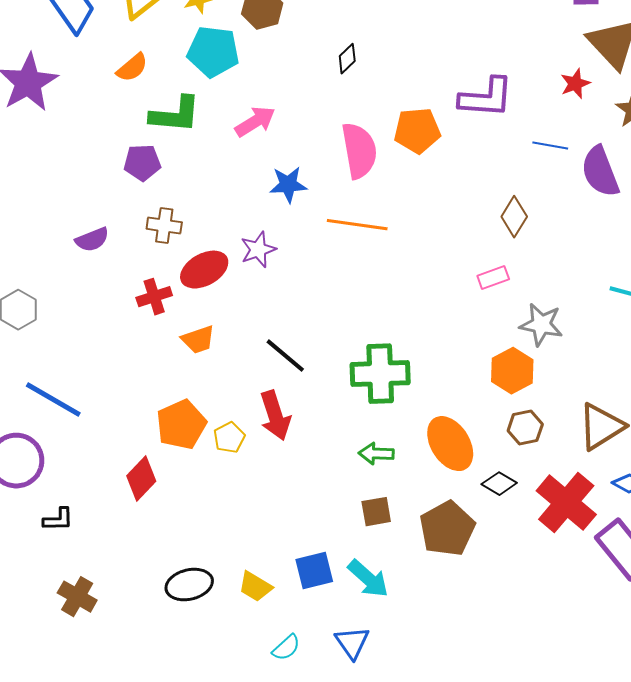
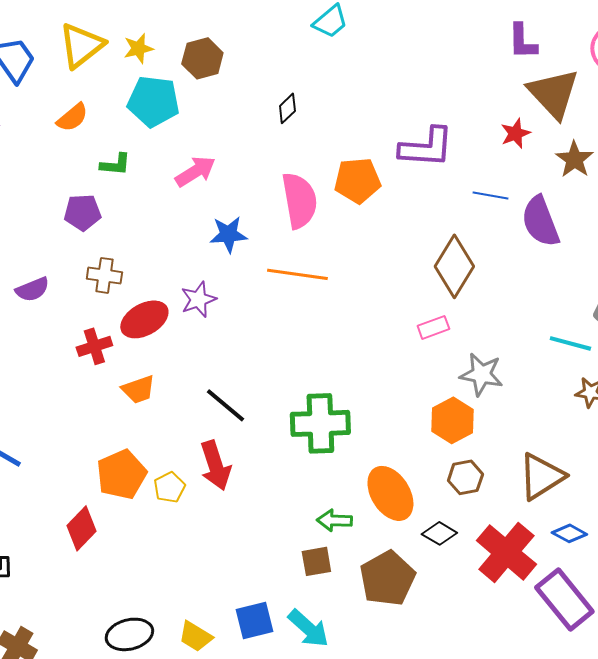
green L-shape: (175, 115) -> (115, 164), size x0.6
brown diamond: (514, 217) -> (454, 266), size x1.5
green arrow: (376, 454) -> (334, 520), moved

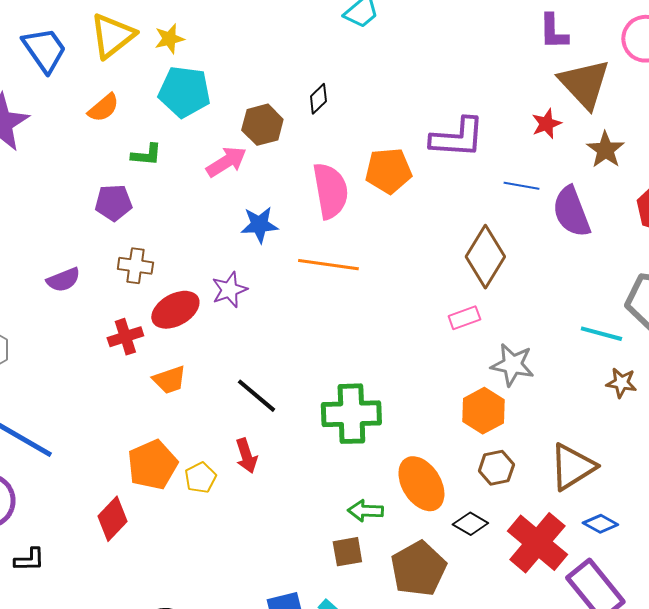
brown hexagon: (202, 58) -> (262, 125), moved
red arrow: (215, 465) -> (246, 456), size x0.7

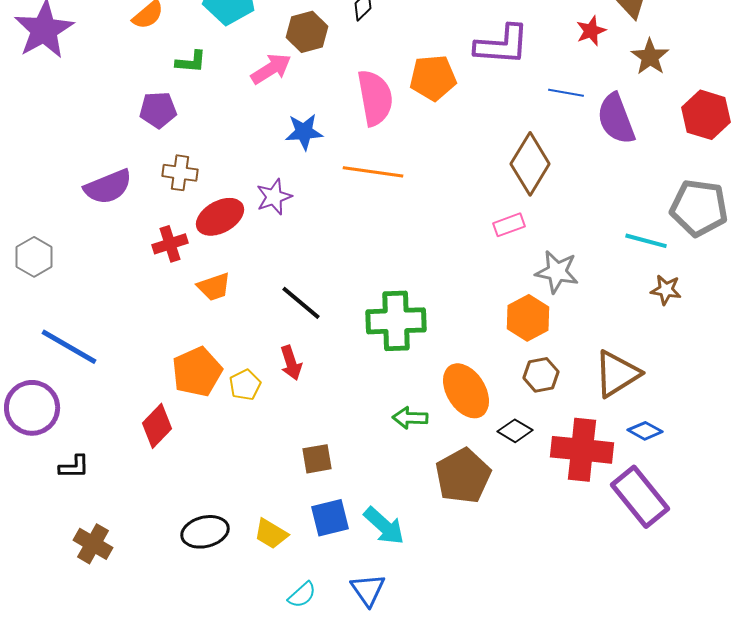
purple semicircle: (63, 280) -> (108, 187), size x1.4
red cross: (537, 543) -> (582, 450), turned -34
brown square: (347, 552) -> (317, 459), moved

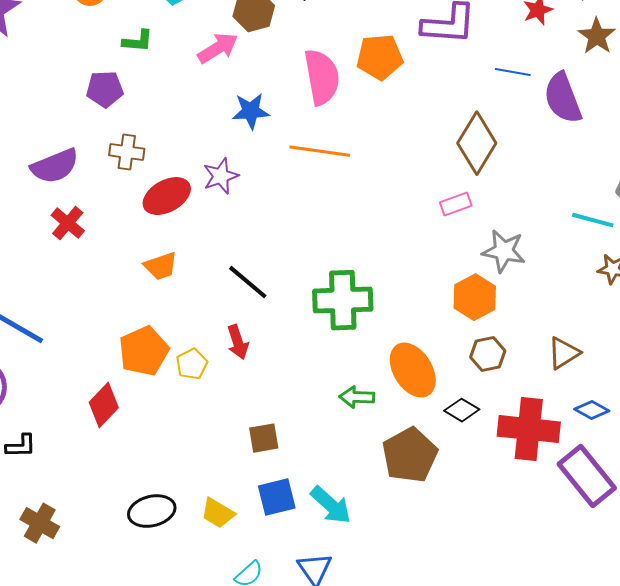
red cross: (170, 244) -> (68, 223), moved, turned -32
brown triangle: (617, 374) -> (564, 353), size x0.7

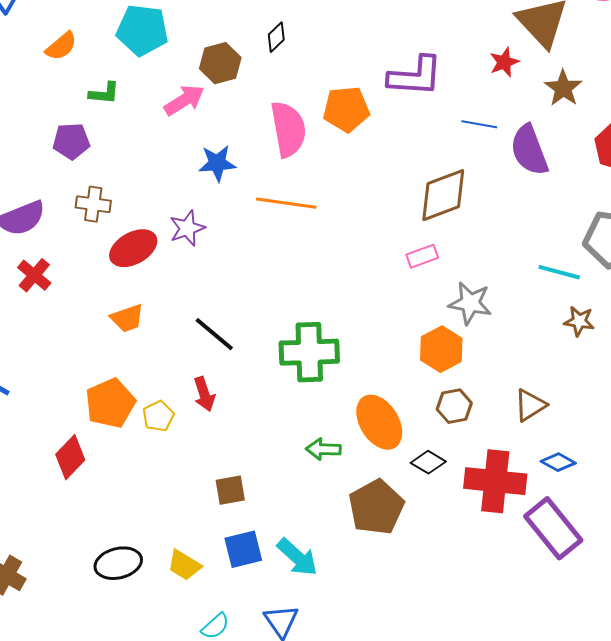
brown diamond: (477, 143) -> (443, 195), turned 38

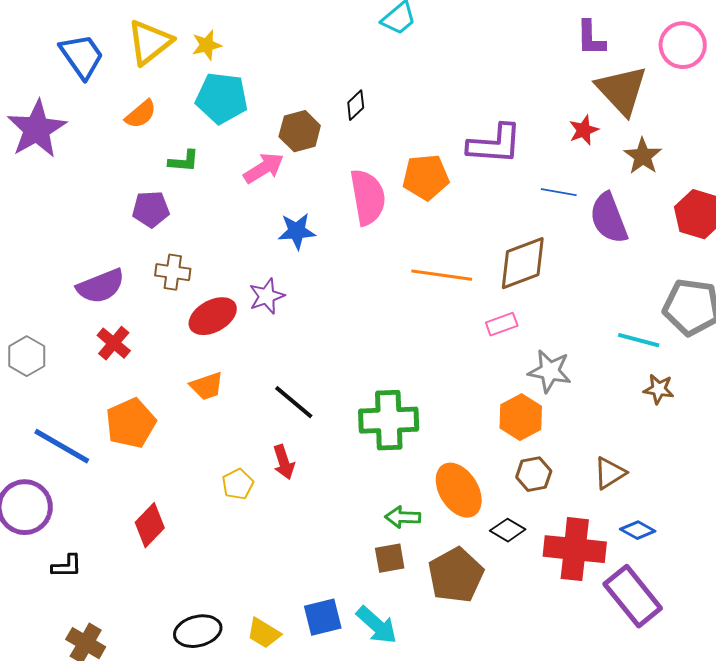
orange line: (286, 203) -> (442, 275), moved
orange pentagon: (110, 403) -> (131, 423), moved
brown square: (230, 490) -> (390, 558), moved

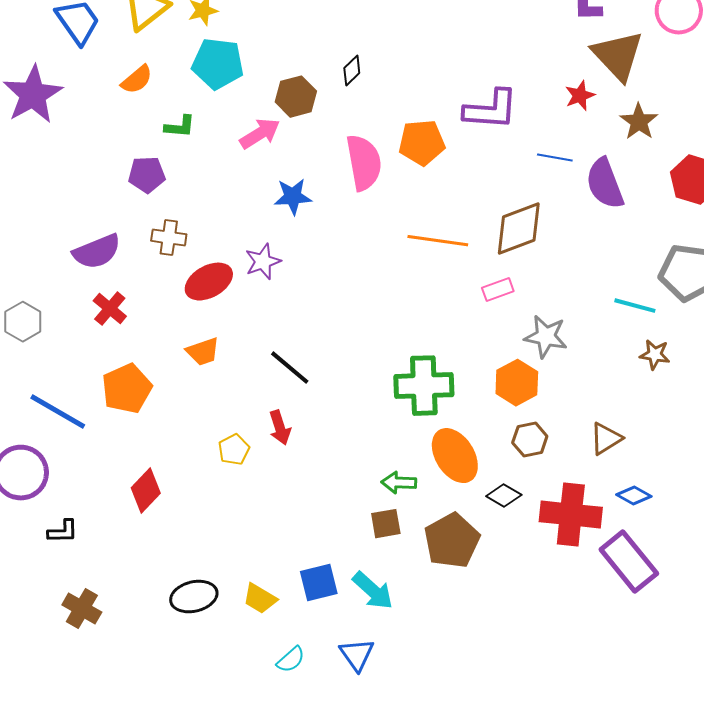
green cross: (389, 420) -> (424, 386), moved

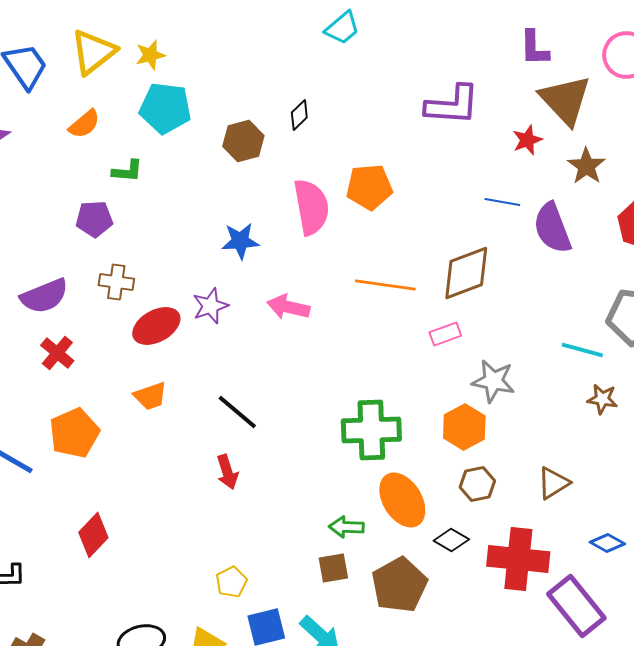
purple L-shape: (491, 110) -> (452, 105), moved
pink arrow: (260, 134) -> (288, 307), moved, turned -135
yellow pentagon: (234, 450) -> (231, 582), moved
blue diamond: (634, 496) -> (607, 543), moved

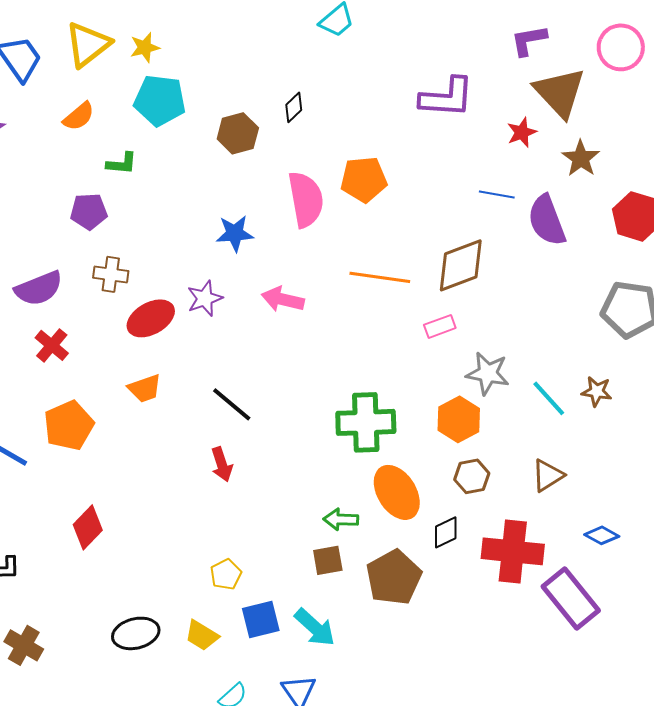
purple L-shape: (534, 48) -> (529, 40), turned 81
cyan line: (582, 350) -> (549, 398), moved, turned 33
black diamond: (451, 540) -> (446, 532), turned -56

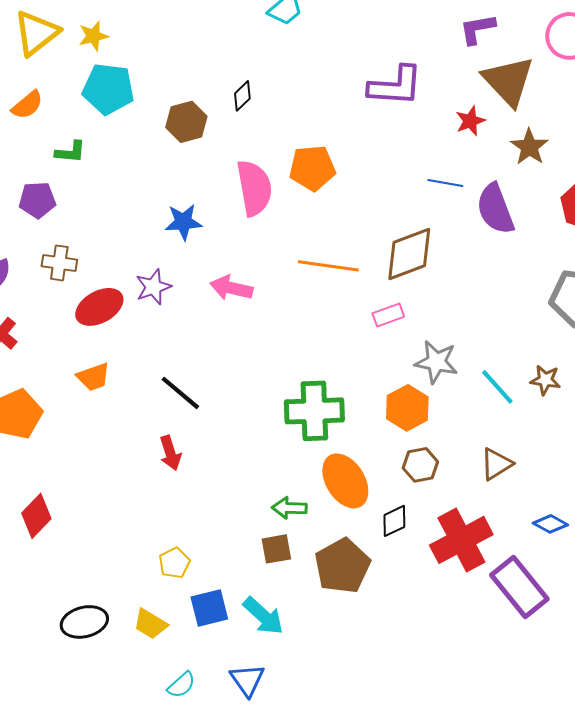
red cross: (513, 551) -> (461, 540), turned -34

